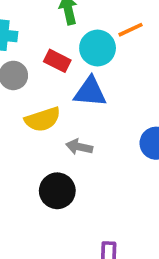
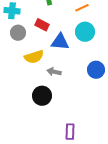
cyan circle: (98, 48) -> (85, 32), moved

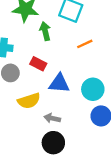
cyan circle: (85, 32) -> (93, 89), moved
black circle: (42, 96) -> (53, 143), moved

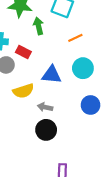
red rectangle: (38, 64) -> (23, 52), moved
cyan circle: (93, 89) -> (83, 68), moved

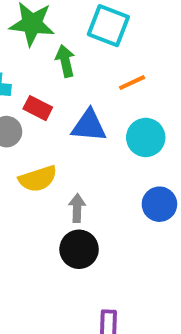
blue triangle: (52, 75) -> (89, 126), moved
gray arrow: (45, 107) -> (77, 208), turned 80

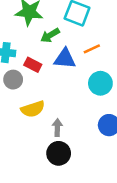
green arrow: (65, 61) -> (50, 35), turned -108
blue triangle: (89, 126) -> (65, 59), moved

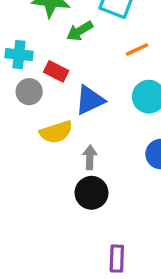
blue triangle: (65, 59) -> (90, 100), moved, turned -30

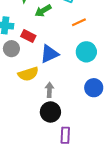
purple rectangle: (117, 259) -> (65, 135), moved

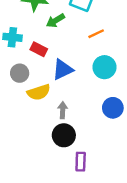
gray circle: (11, 49) -> (20, 73), moved

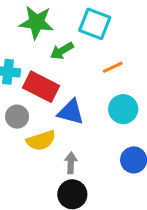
red rectangle: (39, 49) -> (41, 87), size x1.6
blue triangle: (63, 70) -> (71, 112), turned 40

